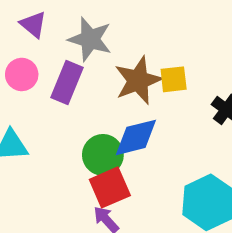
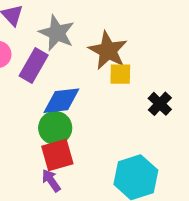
brown star: (138, 80) -> (108, 51), moved, turned -30
blue diamond: (136, 137) -> (61, 101), moved

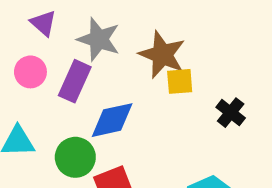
green circle: (55, 128) -> (75, 157), moved

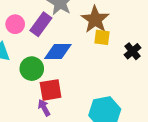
pink circle: (30, 72) -> (15, 24), moved
black cross: (231, 113) -> (133, 51), moved

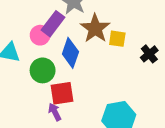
brown star: (95, 20) -> (95, 28), moved
pink circle: (15, 24) -> (40, 35), moved
blue diamond: (58, 51) -> (70, 53), turned -72

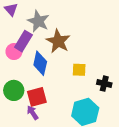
yellow square: (117, 39) -> (79, 70), moved
black cross: (149, 54) -> (104, 84), moved, turned -32
green circle: (43, 70) -> (14, 90), moved

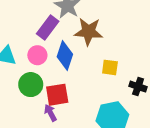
brown star: (58, 41) -> (89, 32), turned -30
pink circle: (14, 52) -> (37, 55), moved

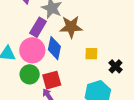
pink circle: (37, 55) -> (32, 50), size x1.6
black cross: (138, 87) -> (116, 66), turned 32

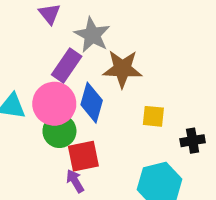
black cross: (116, 66) -> (193, 141), turned 32
green circle: (30, 74) -> (59, 131), moved

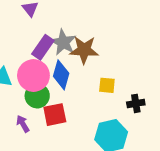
gray star: (92, 35) -> (63, 42), moved
purple arrow: (75, 181) -> (23, 124), moved

